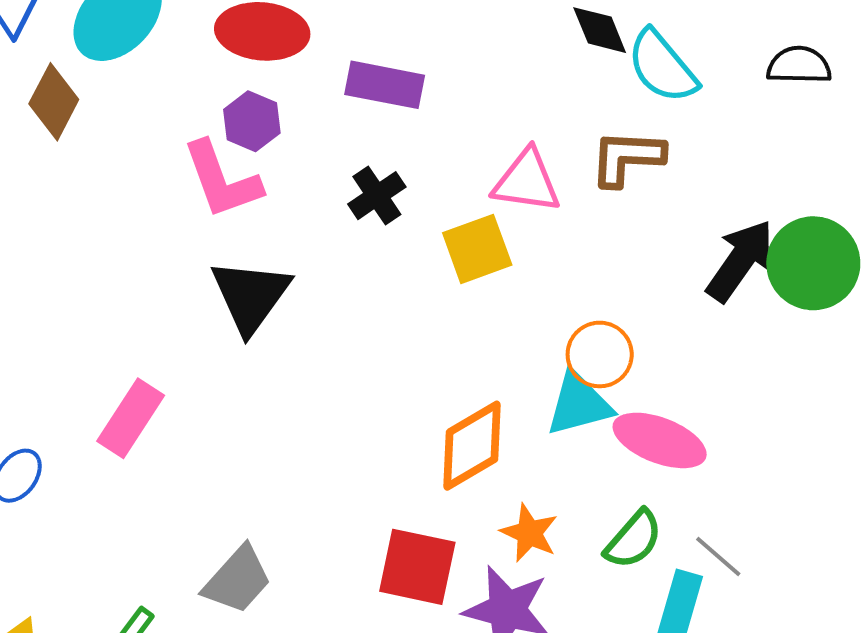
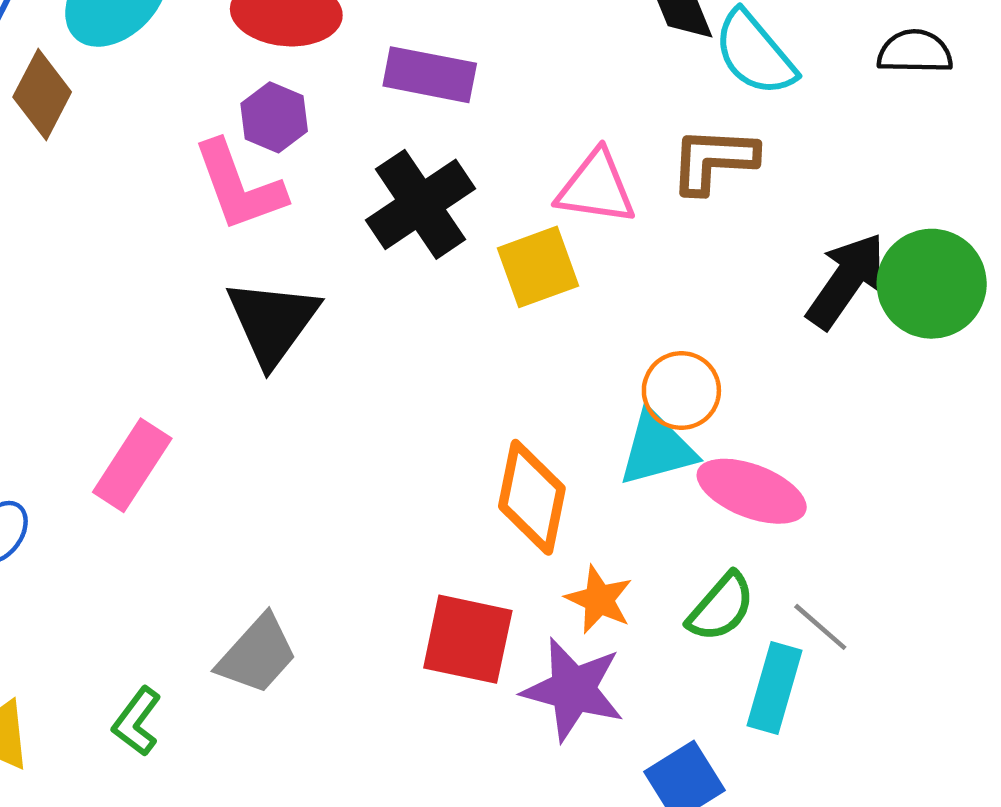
black cross: (377, 196) -> (421, 204), size x1.6
orange diamond: (472, 446) -> (532, 497), turned -48

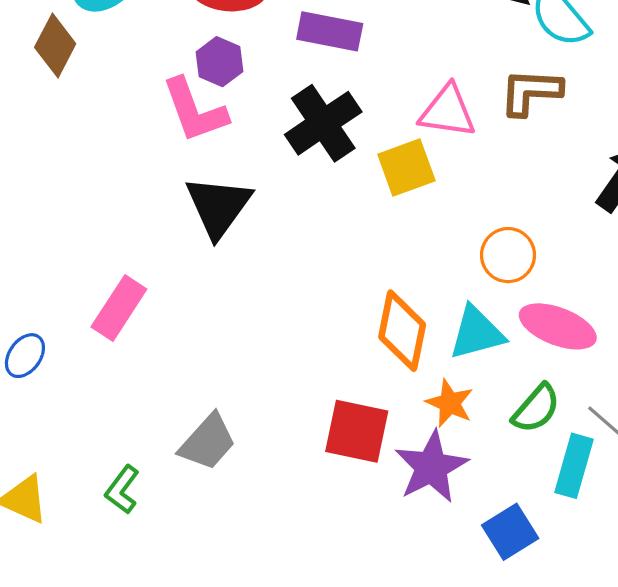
cyan triangle: (657, 448) -> (477, 333), moved
purple star: (573, 690) -> (431, 467), turned 30

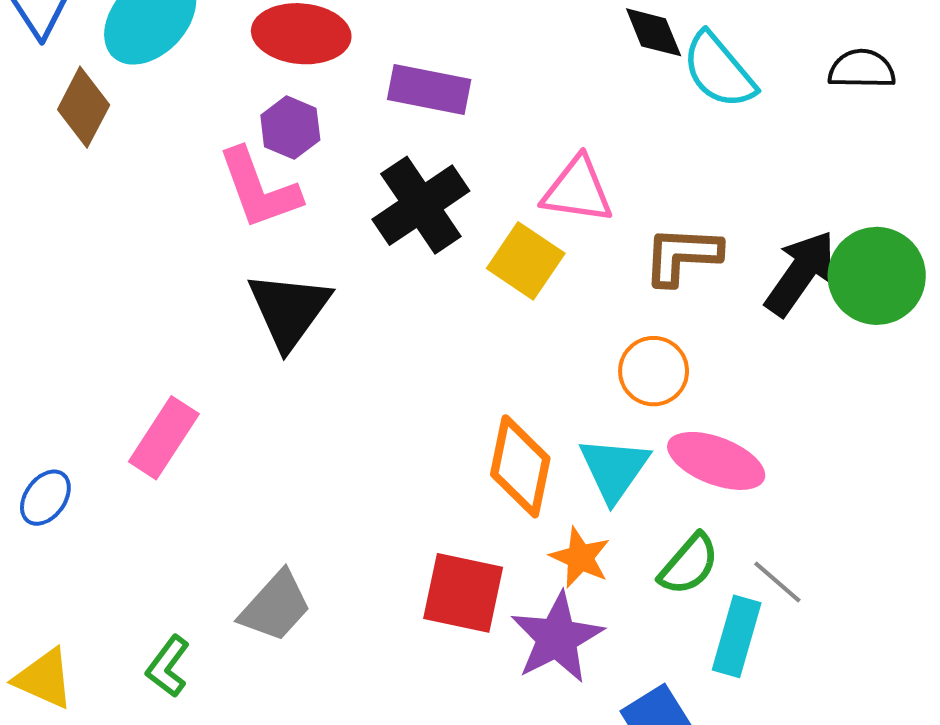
brown L-shape: (531, 92) -> (682, 255), moved
yellow square: (406, 168) -> (526, 261), turned -36
cyan triangle: (477, 333) -> (614, 469), turned -40

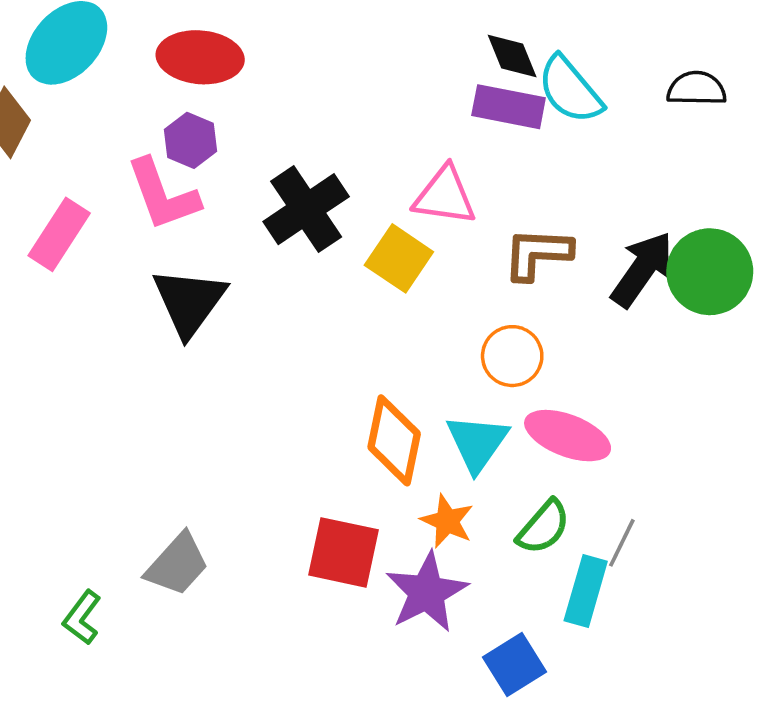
purple rectangle: (429, 89) -> (509, 107), moved
pink rectangle: (164, 438) -> (59, 234), moved
gray line: (777, 582) -> (622, 543), turned 75

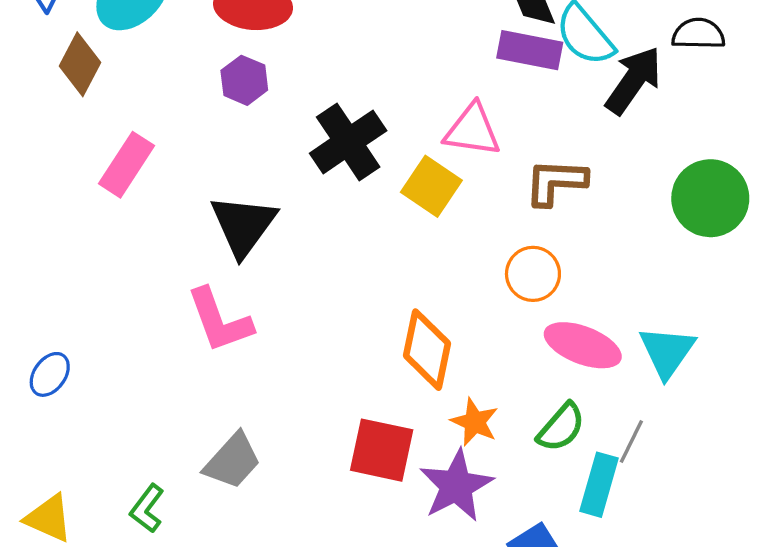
pink L-shape: (163, 195) -> (219, 320), moved
black arrow: (642, 269) -> (634, 80), moved
cyan triangle: (477, 443) -> (667, 352), moved

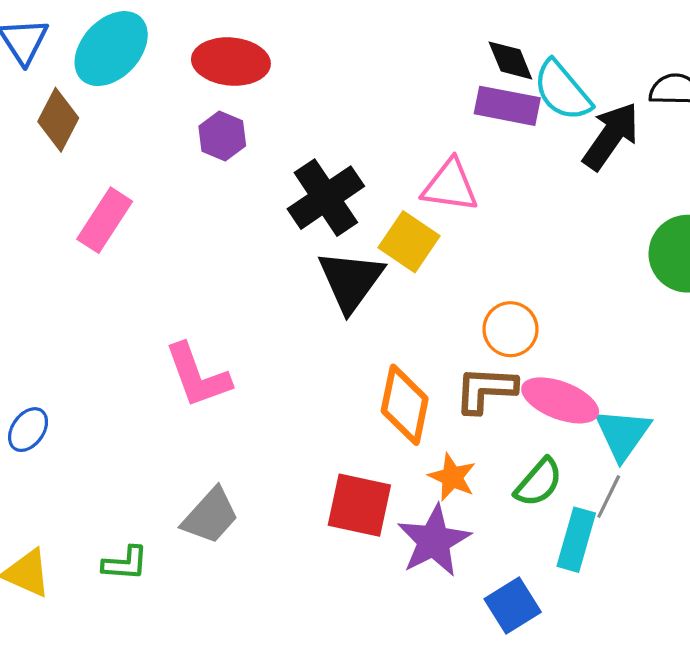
brown L-shape: (556, 182) -> (486, 390), moved
black triangle: (243, 225) -> (351, 281), moved
cyan triangle: (667, 352) -> (623, 434), moved
green L-shape: (147, 508) -> (125, 563), turned -123

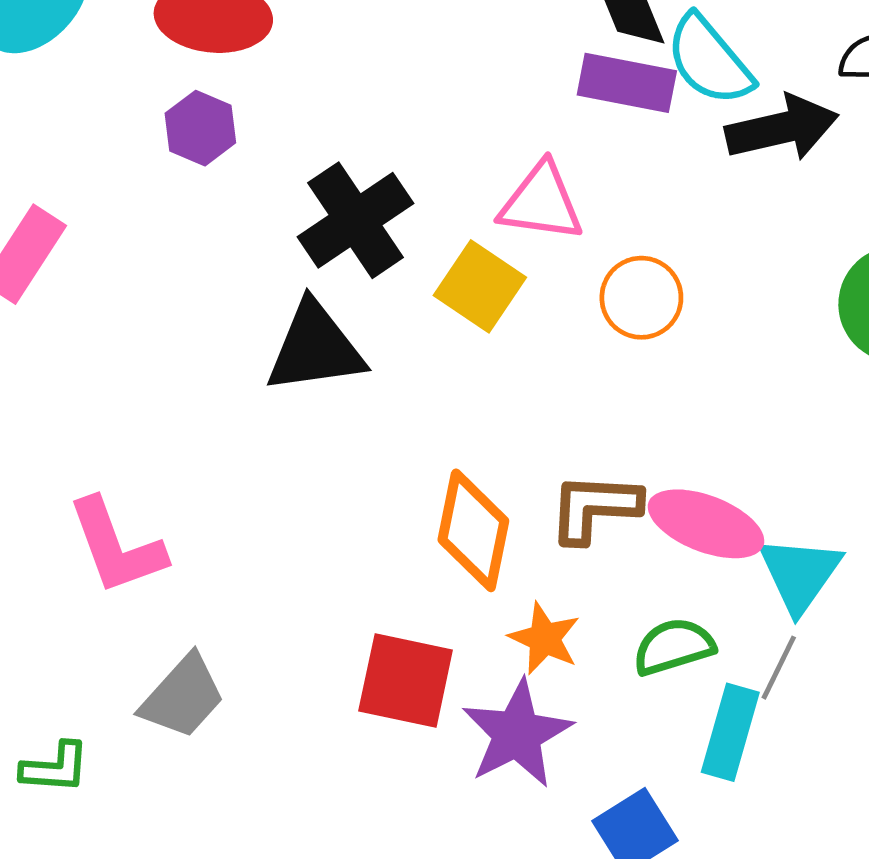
black arrow: (611, 136) -> (782, 128), turned 42
black triangle: (351, 281) -> (315, 348), moved, turned 46
orange circle: (510, 329) -> (641, 298), moved
pink L-shape: (197, 376) -> (116, 546), moved
green semicircle: (539, 482) -> (674, 647), turned -148

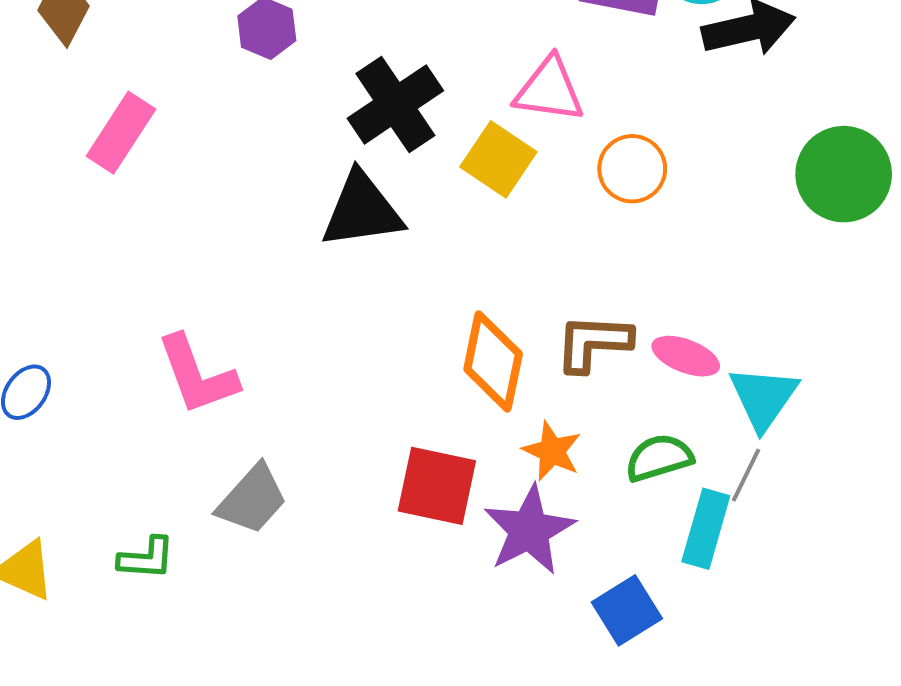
pink ellipse: (706, 524) -> (686, 356), size x0.7

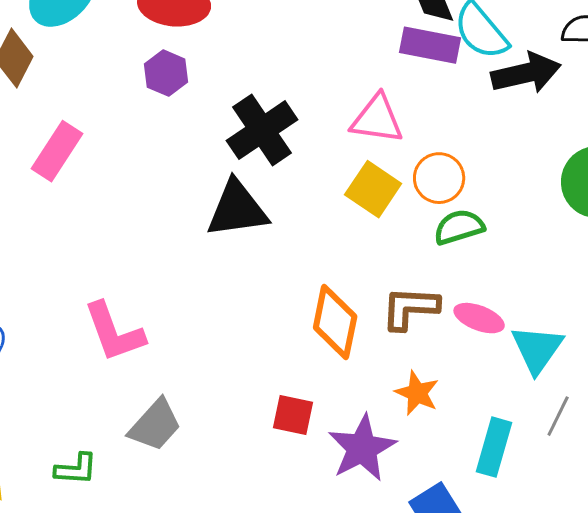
yellow square: (498, 159) -> (373, 189), moved
orange star: (552, 451) -> (417, 393), moved
green semicircle: (659, 458) -> (459, 227), moved
gray line: (746, 475) -> (558, 416), moved
red square: (437, 486) -> (293, 415), size x0.7

